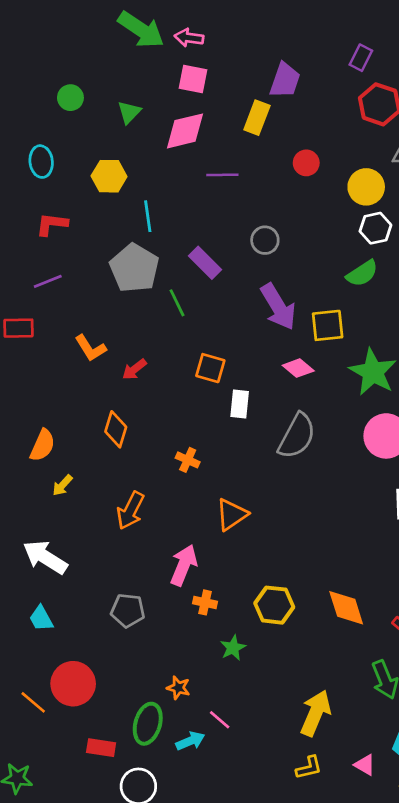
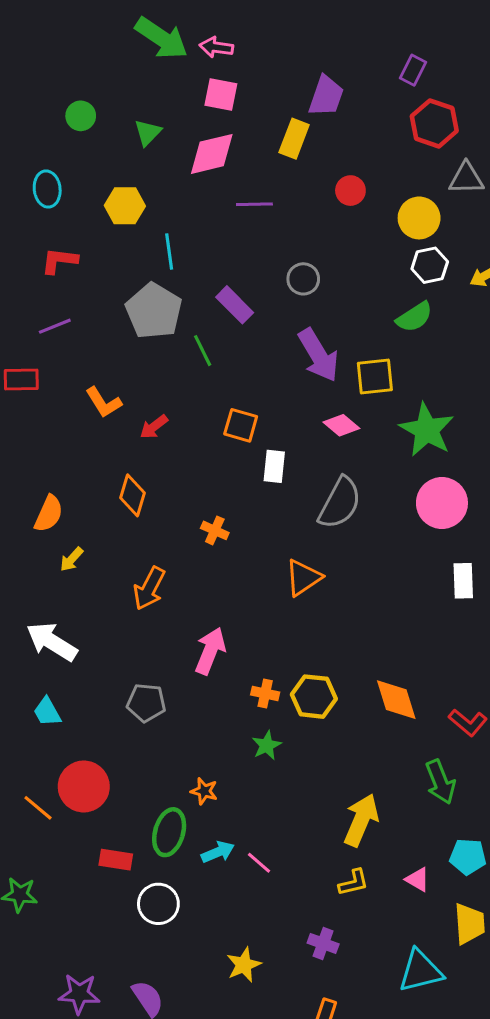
orange triangle: (232, 515) -> (303, 578), moved
orange cross: (205, 602) -> (265, 694), moved
pink line: (220, 720) -> (259, 863), moved

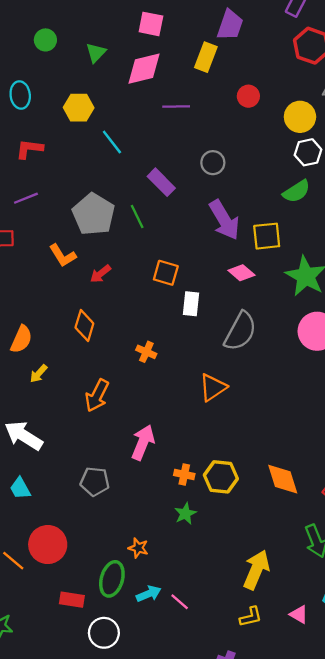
cyan line: (169, 251) -> (112, 142), turned -30
gray pentagon: (154, 311) -> (94, 214), moved

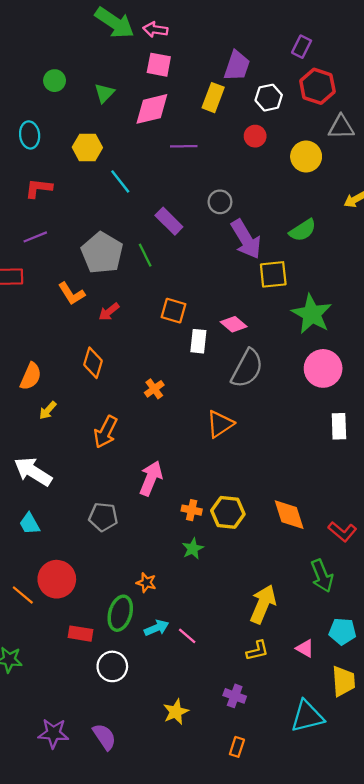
white hexagon: (308, 152) -> (269, 98), moved
purple arrow: (224, 220) -> (246, 239), moved
pink diamond: (241, 273) -> (234, 324), moved
orange cross: (146, 352) -> (154, 389), turned 30

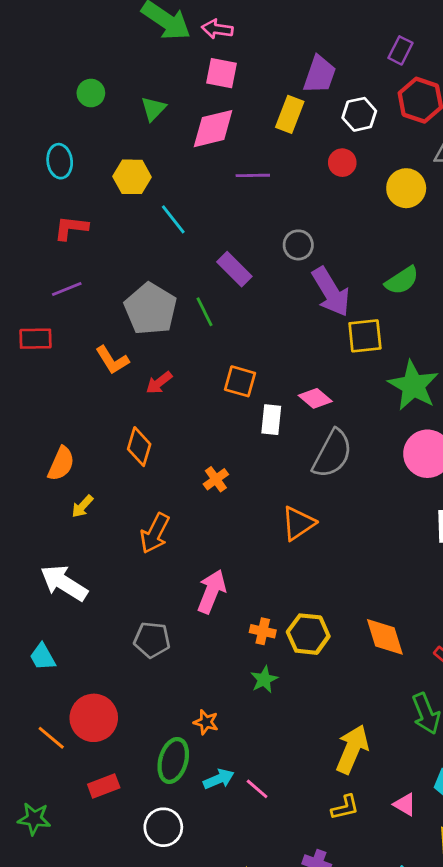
cyan trapezoid: (30, 524) -> (43, 657), moved
red rectangle: (81, 634) -> (104, 786), moved, turned -30

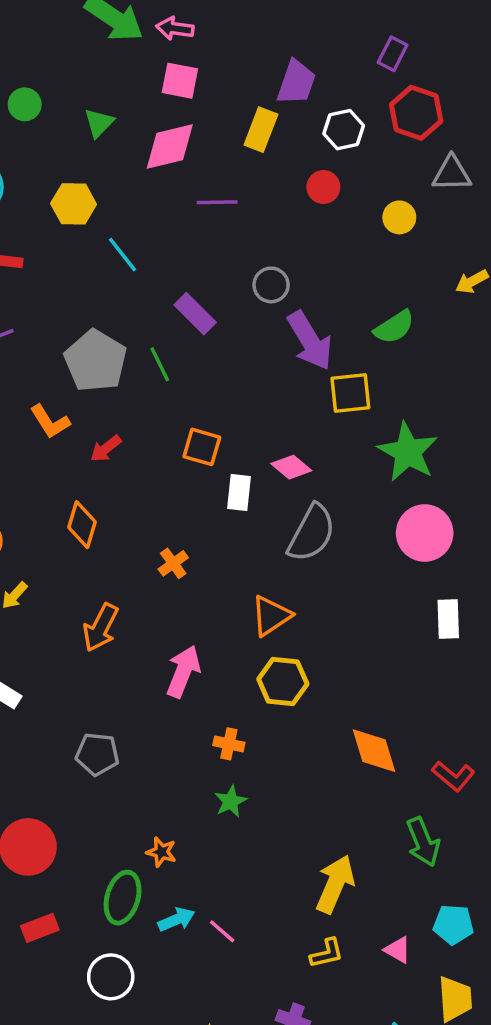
yellow circle: (406, 188) -> (399, 217), size x0.7
pink arrow: (212, 591) -> (183, 671), moved
yellow hexagon: (308, 634) -> (283, 682), moved

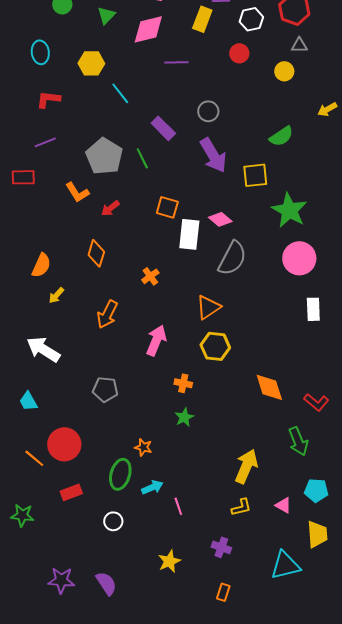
gray triangle: (452, 174) -> (299, 45), moved, size x0.7
purple arrow: (310, 341) -> (213, 155), moved
white rectangle: (239, 493) -> (189, 234), size x1.4
pink line: (222, 931) -> (178, 506), moved, turned 30
white circle: (111, 977) -> (113, 521), size x0.7

